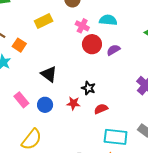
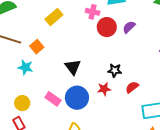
orange square: (19, 45) -> (37, 47), turned 32
black triangle: (49, 74) -> (73, 67), turned 30
blue circle: (45, 105) -> (77, 98), size x1.5

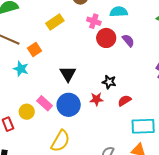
purple semicircle: (129, 27) -> (128, 41), turned 88
yellow circle: (22, 103) -> (27, 112), moved

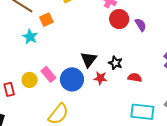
black triangle: (68, 74) -> (89, 59), moved
red semicircle: (125, 101) -> (135, 78), moved, turned 32

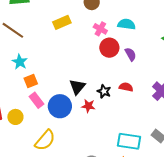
orange square: (46, 20) -> (31, 81), moved
red semicircle: (135, 78) -> (126, 87), moved
yellow circle: (30, 80) -> (15, 117), moved

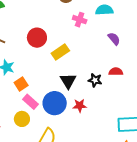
yellow rectangle: (62, 22) -> (60, 52), moved
red circle: (109, 48) -> (37, 38), moved
red star: (88, 106) -> (80, 106), moved
yellow circle: (15, 117) -> (22, 119), moved

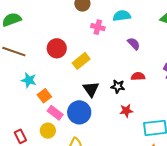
red star: (80, 106) -> (126, 111), moved

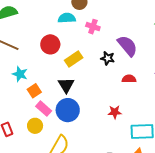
cyan semicircle: (122, 16) -> (67, 18), moved
purple semicircle: (134, 44) -> (127, 46), size x1.6
black star: (118, 86) -> (108, 58), moved
black triangle: (91, 89) -> (66, 85), moved

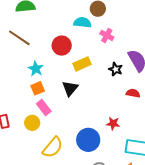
cyan star: (20, 74) -> (36, 69), moved
blue circle: (68, 110) -> (88, 140), moved

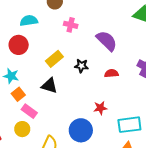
cyan semicircle: (82, 22) -> (29, 21), moved
red circle: (62, 46) -> (19, 45), moved
black star: (116, 69) -> (81, 66), moved
black triangle: (70, 88) -> (49, 86), turned -36

